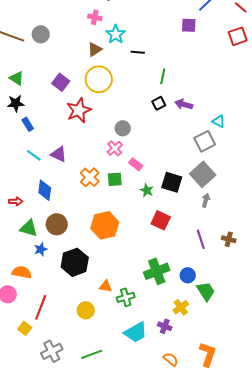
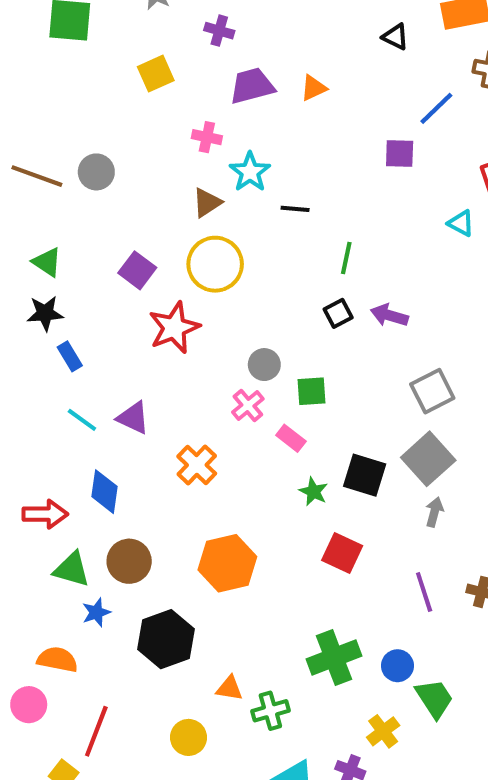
cyan triangle: (219, 121) -> (461, 223), moved
green square: (115, 179) -> (311, 391), moved
red arrow: (16, 201) -> (45, 514), size x1.5

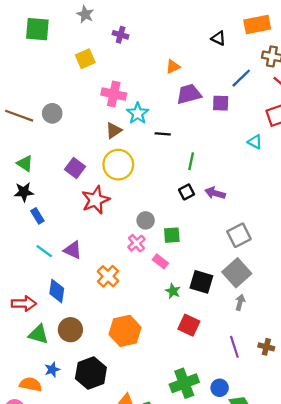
purple trapezoid: (252, 86) -> (189, 94), moved
pink cross: (207, 137) -> (114, 94), size x1.5
blue star: (96, 612) -> (52, 370), moved

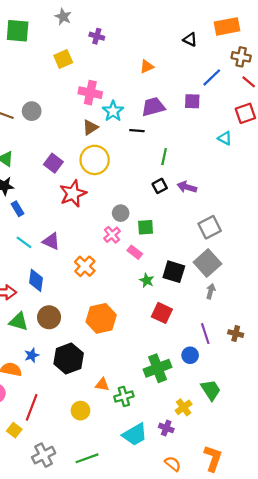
purple trapezoid: (189, 94) -> (153, 107), moved
blue circle: (220, 388) -> (190, 355), moved

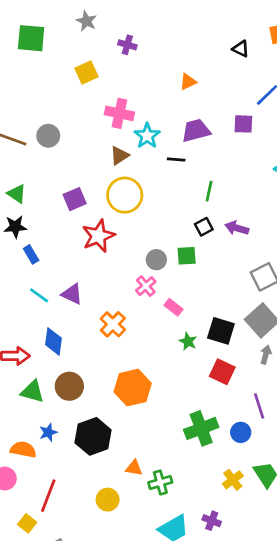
purple square: (53, 163) -> (75, 199), turned 30
green square: (146, 227) -> (187, 256), moved
red square: (162, 313) -> (222, 372), moved
green cross: (158, 368) -> (201, 428), moved
yellow cross: (184, 407) -> (233, 480), moved

